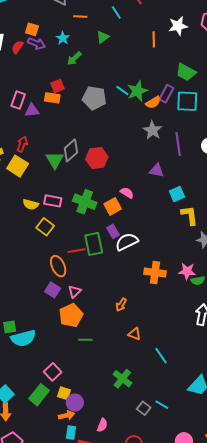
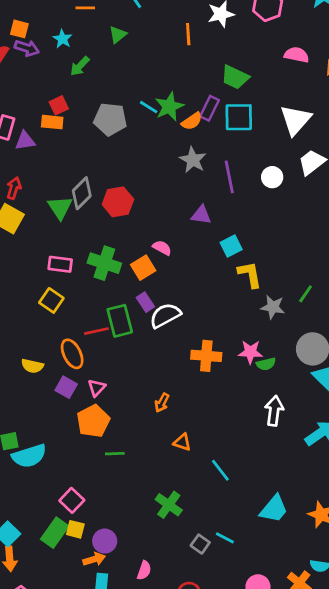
yellow semicircle: (31, 204) -> (32, 366), moved
yellow square: (64, 393) -> (75, 529), moved

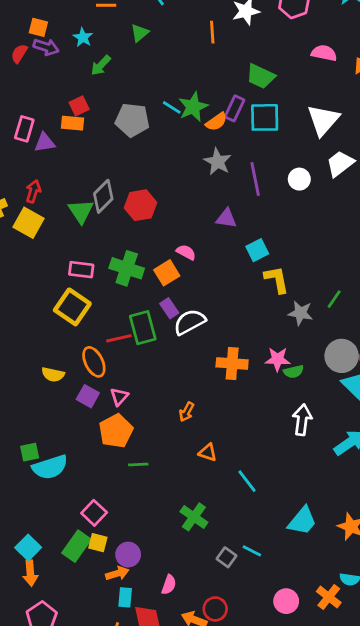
yellow square: (51, 300) -> (72, 307), size x1.4

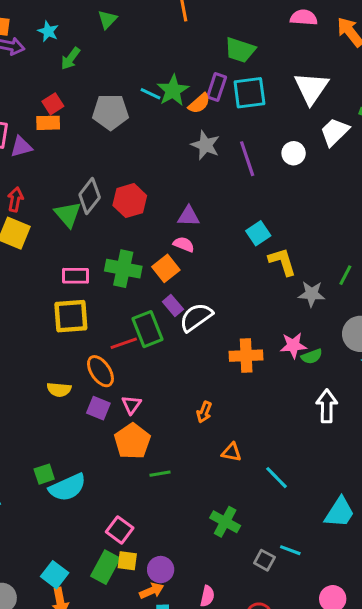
purple triangle: (226, 218) -> (189, 216), moved
yellow square: (72, 307) -> (71, 316), turned -32

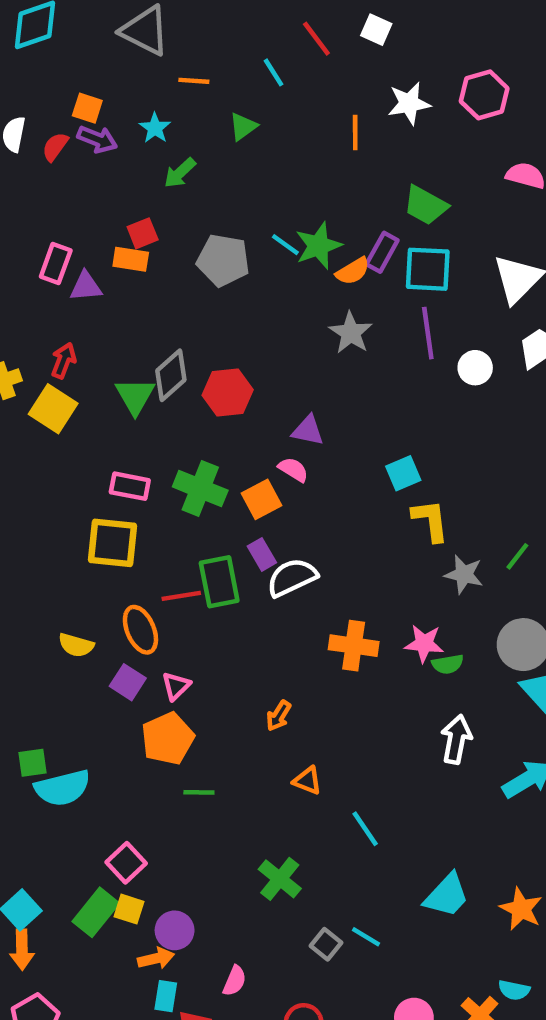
purple line: (247, 159) -> (428, 333), moved

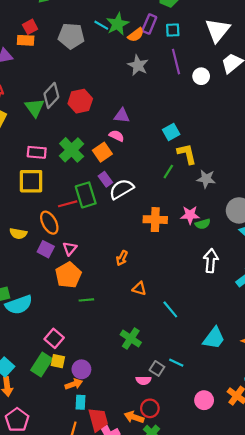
cyan square: (428, 269) -> (173, 30), size x0.6
green cross: (200, 489) -> (72, 150), turned 30
green line: (517, 556) -> (168, 172), moved
pink semicircle: (235, 981) -> (144, 380), moved, turned 72

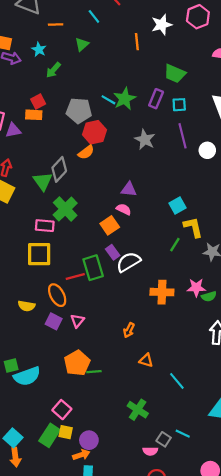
orange semicircle: (136, 35) -> (86, 152), moved
red hexagon: (80, 101) -> (94, 132), moved
green cross: (72, 150) -> (65, 209), moved
orange pentagon: (68, 275) -> (77, 363), moved

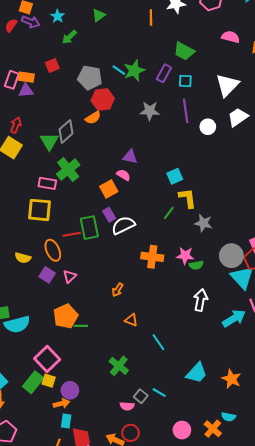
orange rectangle: (34, 115) -> (26, 77), moved
gray star: (145, 140) -> (150, 111), turned -30
pink square: (62, 410) -> (47, 359), size x1.4

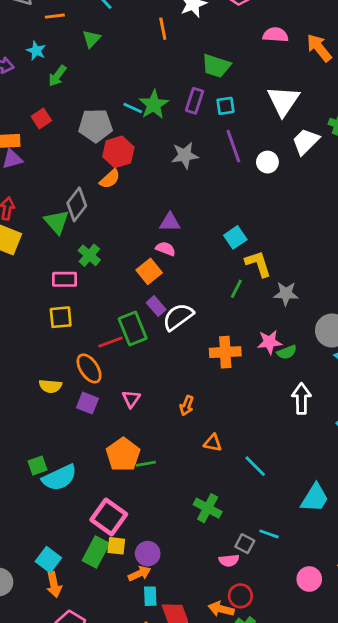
green cross: (68, 170) -> (89, 255), size x0.7
yellow square: (39, 210) -> (61, 317), size x0.7
pink triangle: (70, 276) -> (131, 399), moved

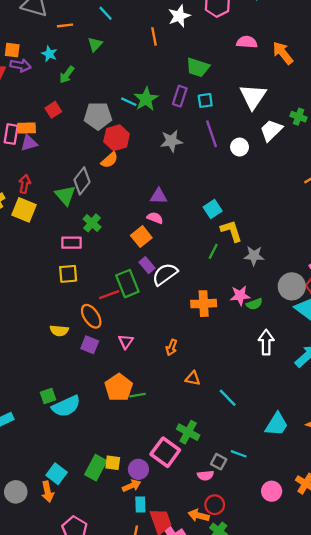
pink square: (109, 517) -> (165, 452), moved
orange arrow: (54, 585) -> (48, 492), moved

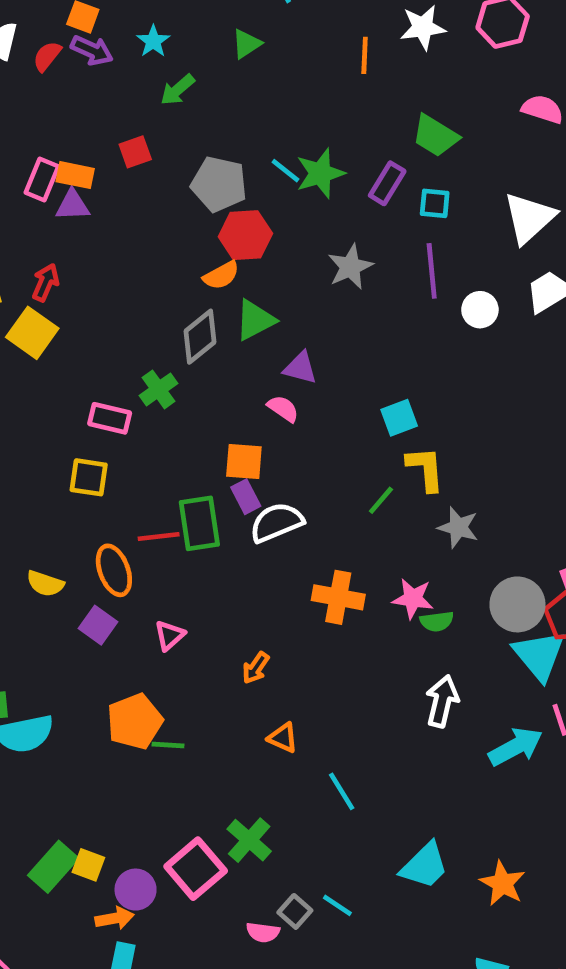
gray star: (171, 141) -> (350, 267), turned -30
gray diamond: (82, 181) -> (200, 337), moved
green triangle: (65, 195) -> (255, 320), moved, turned 30
orange square: (141, 237) -> (244, 462), moved, turned 30

